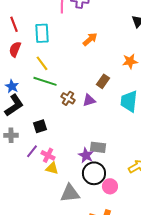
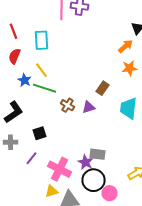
orange arrow: (90, 39) -> (126, 46), moved
blue star: (12, 86) -> (24, 80), moved
pink cross: (48, 155) -> (60, 169), moved, size x1.6
yellow triangle: (52, 168) -> (52, 191), moved, turned -32

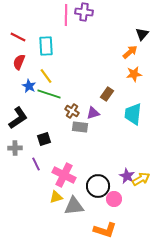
red line: (14, 31) -> (18, 37), turned -42
gray rectangle: (98, 154) -> (80, 127), moved
purple line: (32, 158) -> (36, 164), turned -64
purple star: (86, 162) -> (127, 176), moved

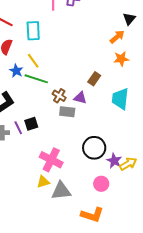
purple triangle: (93, 113) -> (80, 98), turned 32
purple line: (36, 164) -> (18, 128), moved
black circle: (98, 186) -> (94, 148), moved

